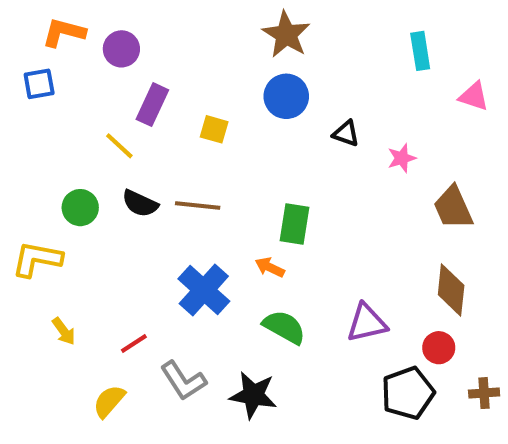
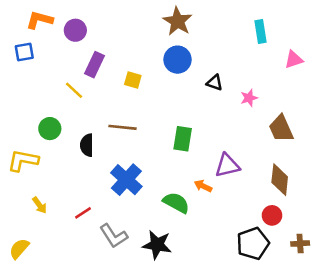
pink triangle: (474, 96) -> (294, 60), turned -36
black semicircle: (140, 203) -> (87, 145), moved, turned 65
orange arrow: (270, 267) -> (203, 186), moved
purple triangle: (367, 323) -> (227, 166), moved
yellow semicircle: (109, 401) -> (19, 249), moved

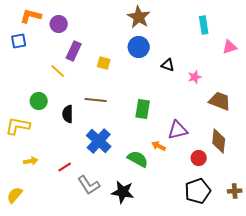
brown trapezoid: (281, 129) -> (220, 101), turned 135
yellow arrow: (40, 205) -> (31, 161), turned -64
red circle: (272, 215) -> (199, 158), moved

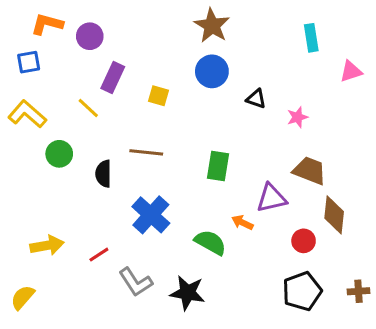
brown trapezoid: (220, 101) -> (310, 171), moved
yellow L-shape: (18, 126) -> (27, 114), moved, turned 30
yellow arrow: (31, 161) -> (47, 245), size x1.5

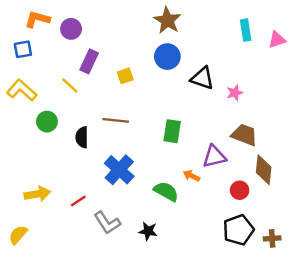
pink triangle: (351, 71) -> (277, 40), moved
yellow square: (158, 96) -> (125, 76), turned -35
black triangle: (256, 99) -> (202, 78), size x1.5
brown cross: (359, 291) -> (272, 238), moved
black star: (187, 293) -> (148, 231), size x0.7

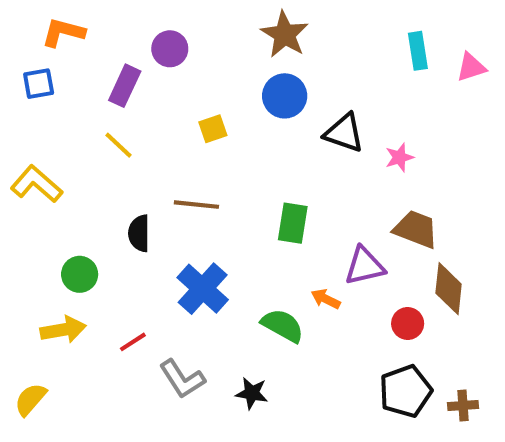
purple circle: (71, 29) -> (170, 49), moved
purple rectangle: (89, 61) -> (125, 86), moved
yellow L-shape: (22, 90) -> (37, 184), moved
green circle: (47, 122) -> (80, 274), moved

